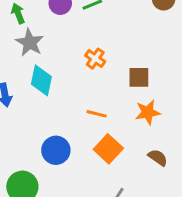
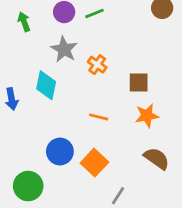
gray star: (30, 43) -> (64, 49), moved
orange square: (108, 149) -> (94, 163), moved
brown semicircle: (158, 158) -> (157, 158), size x1.4

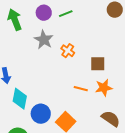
green arrow: (24, 22) -> (15, 20), size x1.5
cyan diamond: (46, 85) -> (20, 99), moved
orange line: (99, 117) -> (81, 89), moved

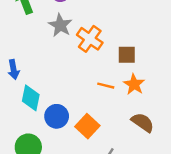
orange cross: (68, 51) -> (90, 39), size x1.5
orange star: (104, 88) -> (134, 84), turned -30

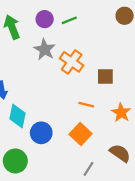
orange star: (134, 84) -> (121, 113), moved
brown semicircle: (143, 122) -> (120, 153), moved
orange square: (87, 126) -> (81, 134), moved

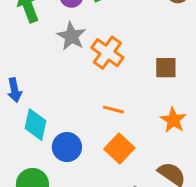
brown square: (105, 77) -> (166, 68), moved
orange line: (86, 105) -> (113, 110), moved

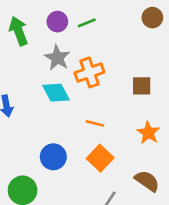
orange cross: (107, 53) -> (89, 72), turned 36
cyan diamond: (35, 125) -> (56, 93), moved, turned -40

